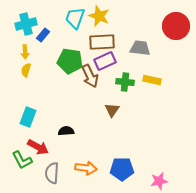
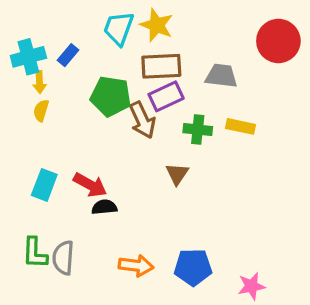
cyan cross: (26, 24) -> (28, 57), moved
red arrow: (38, 147) -> (90, 185), moved
green L-shape: (22, 160) -> (35, 253), turned 30
gray semicircle: (52, 173) -> (63, 258), moved

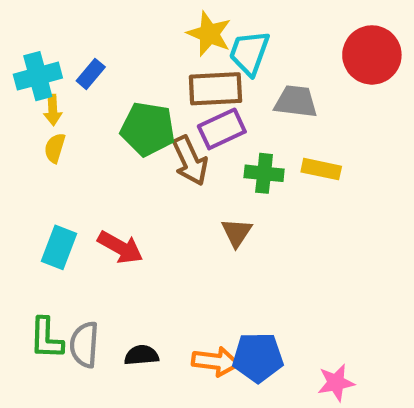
cyan trapezoid: (119, 28) -> (249, 53), moved
black semicircle: (104, 207) -> (141, 355), moved
orange arrow: (136, 266) -> (215, 362), moved

